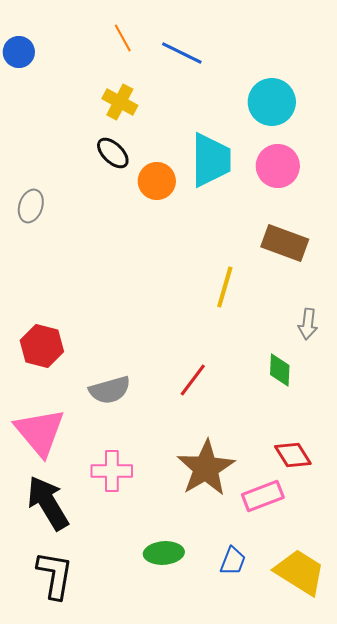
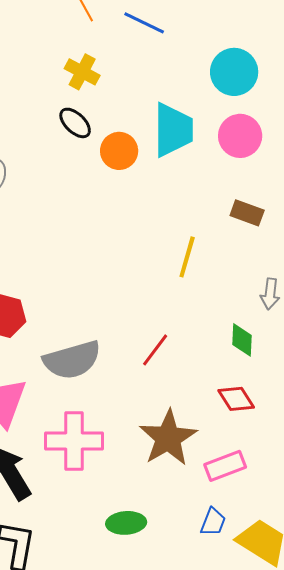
brown rectangle: (285, 243) -> (247, 213), size x0.7
gray semicircle: (110, 390) -> (72, 360), size x1.4
red diamond: (293, 455) -> (236, 399), moved
pink cross: (112, 471) -> (74, 441), size x1.4
blue trapezoid: (233, 561) -> (213, 522), moved

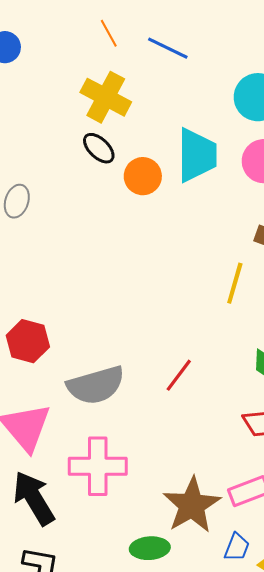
yellow cross: (82, 72) -> (106, 97), size x1.4
yellow line: (187, 257) -> (235, 283), moved
brown star: (168, 438) -> (192, 505), moved

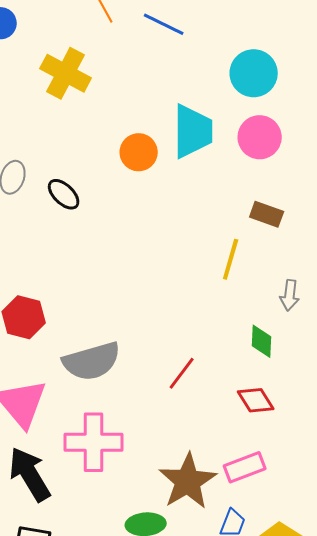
yellow cross: (106, 97) -> (66, 73), moved
black ellipse: (99, 148) -> (64, 194), moved
red line: (179, 375) -> (182, 373), moved

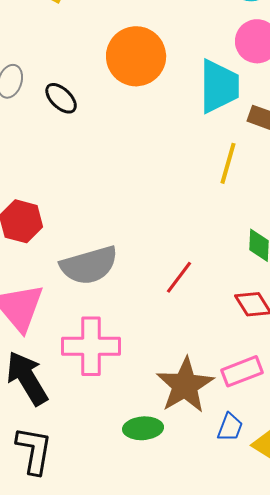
cyan trapezoid: (193, 131) -> (219, 86), moved
orange circle: (139, 152) -> (136, 56), size x1.6

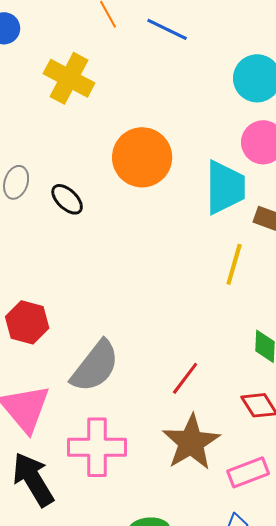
gray semicircle: (89, 265) -> (95, 366), turned -36
brown star: (185, 385) -> (191, 442), moved

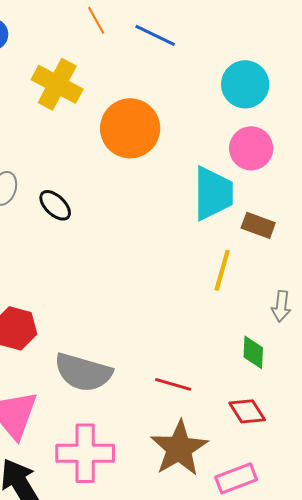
orange circle: (142, 157) -> (130, 128), moved
gray semicircle: (95, 366) -> (83, 372), turned 68
red line: (185, 378) -> (173, 384), turned 69

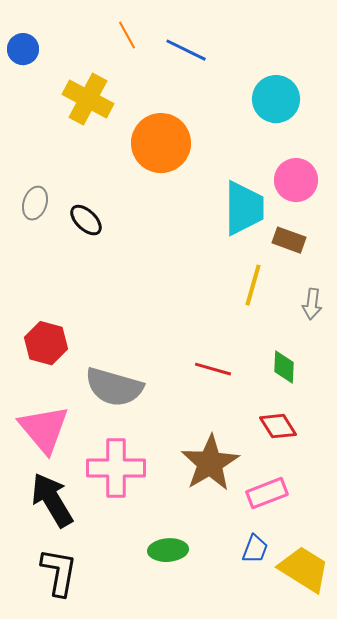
pink circle: (251, 148) -> (296, 180), moved
gray arrow: (281, 306) -> (312, 304), moved
red line: (173, 384) -> (213, 369), moved

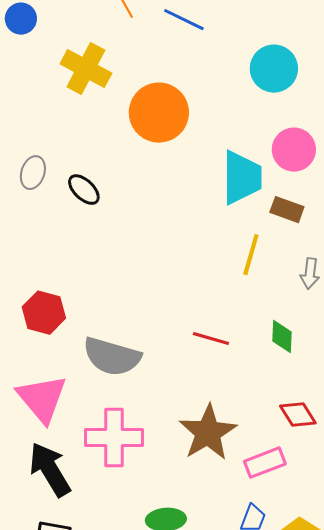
red diamond: (278, 426) -> (298, 415), moved

